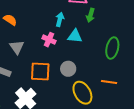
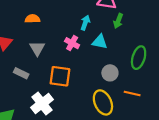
orange semicircle: (10, 20) -> (32, 19), turned -40
gray circle: (68, 69) -> (110, 73), moved

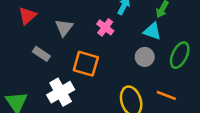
cyan triangle: (100, 42) -> (152, 31), moved
gray circle: (110, 73) -> (145, 57), moved

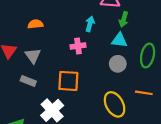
pink cross: (105, 27) -> (78, 46), turned -32
gray triangle: (64, 28) -> (33, 56), moved

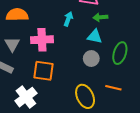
green arrow: (124, 19) -> (100, 17), turned 64
orange semicircle: (35, 24) -> (17, 15), size x1.5
pink cross: (78, 46) -> (42, 40), moved, size x1.5

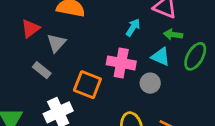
pink cross: (42, 40) -> (121, 63), moved
green ellipse: (120, 53) -> (195, 56), moved

